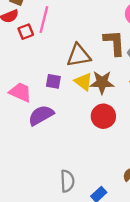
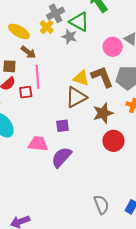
red square: (26, 32) -> (26, 92), turned 32
yellow triangle: (84, 82) -> (81, 78), moved

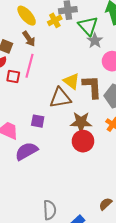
gray star: (69, 36) -> (95, 41), moved
red circle: (113, 141) -> (83, 141), moved

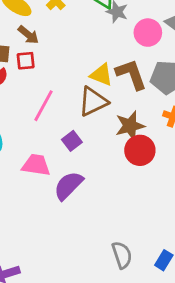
pink line: (29, 66) -> (44, 106), moved, turned 30
red square: (13, 76) -> (26, 61), moved
purple square: (38, 121) -> (72, 141), turned -32

